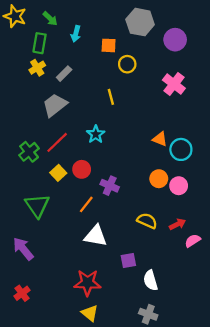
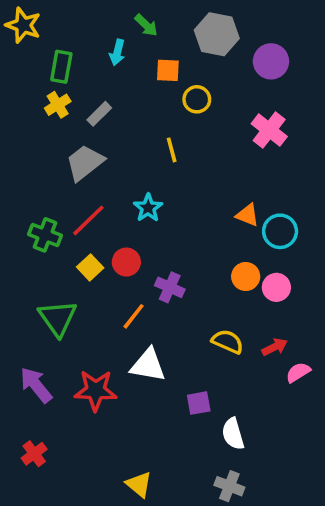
green arrow: (50, 19) -> (146, 25), moved
green cross: (29, 152) -> (45, 235), turned -30
red star: (87, 283) -> (96, 390), moved

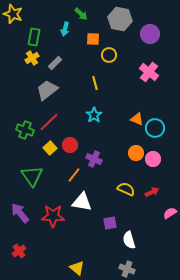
cyan star: (148, 208) -> (94, 115), moved
pink semicircle: (298, 372) -> (170, 213), moved

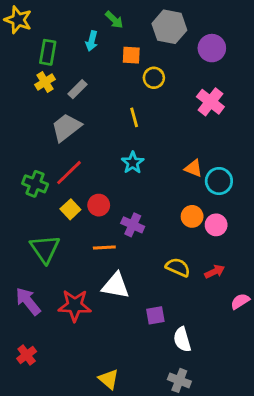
orange line: (74, 175) -> (104, 248), turned 49

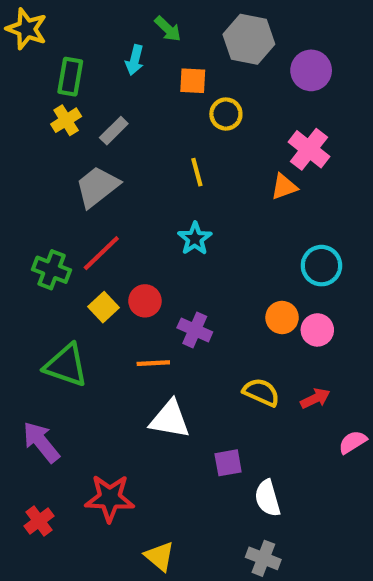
orange triangle: (193, 168) -> (284, 187), moved, turned -42
green triangle: (45, 249) -> (66, 365), turned -36
red star: (75, 305) -> (110, 498), moved

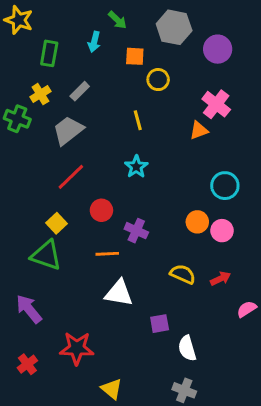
yellow cross: (66, 120) -> (40, 94), moved
green cross: (52, 270) -> (17, 119), moved
yellow square: (103, 307) -> (56, 223), moved

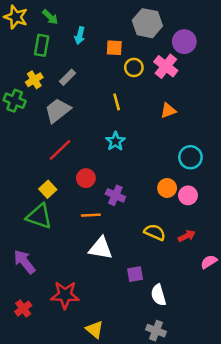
green arrow: (117, 20) -> (50, 17), moved
pink cross: (216, 104) -> (166, 66), moved

